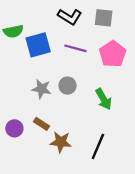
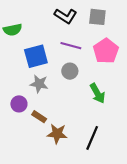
blue square: (38, 45) -> (36, 56), moved
gray circle: (68, 86) -> (70, 71), moved
purple circle: (14, 128) -> (19, 104), moved

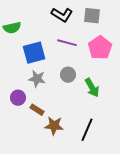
gray circle: (70, 71) -> (68, 75), moved

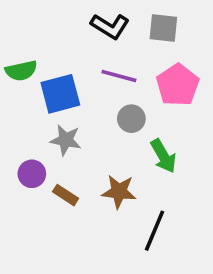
green semicircle: (12, 28) -> (21, 71), moved
gray circle: (68, 75) -> (131, 119), moved
brown star: (54, 126) -> (119, 192), moved

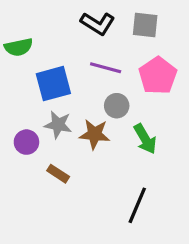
green semicircle: (21, 71) -> (19, 47), moved
purple circle: (32, 174) -> (26, 142), moved
brown star: (119, 192) -> (94, 134), moved

